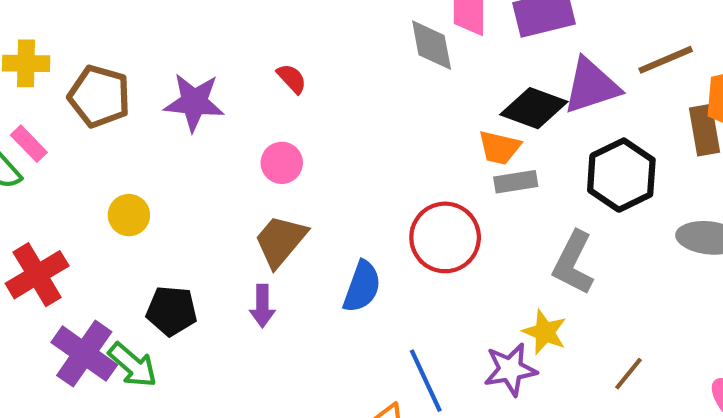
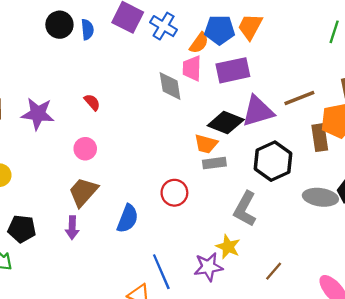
red circle: (445, 237) -> (174, 193), size x0.7

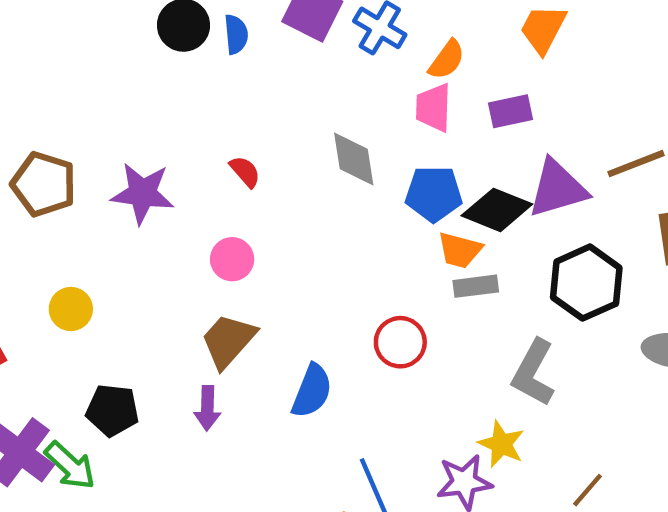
blue pentagon: (220, 30) -> (434, 194), moved
purple rectangle: (233, 70) -> (510, 111), size x0.7
gray diamond: (170, 86) -> (354, 159), moved

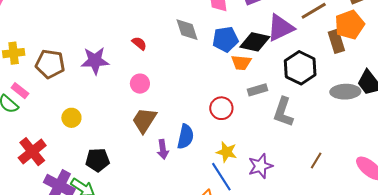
gray rectangle: (476, 286) -> (257, 90), moved
purple arrow: (207, 408) -> (163, 149), moved
yellow star: (501, 444) -> (227, 152), moved

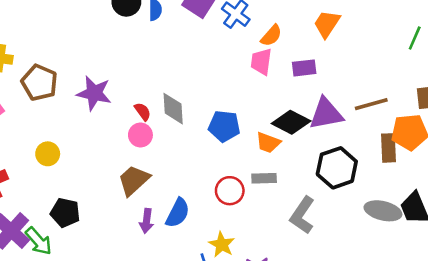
gray diamond: (187, 30) -> (173, 109), moved
blue pentagon: (225, 39) -> (224, 126), moved
red semicircle: (139, 43) -> (143, 112), moved
gray rectangle: (257, 90) -> (264, 178), moved

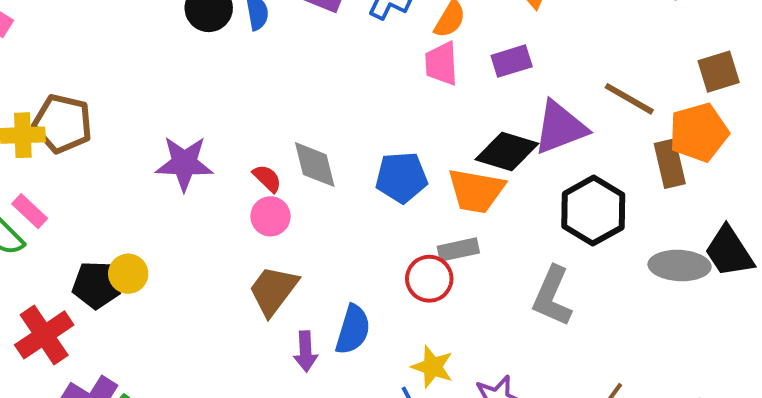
brown pentagon: (39, 83) -> (63, 124), moved
brown line: (371, 104) -> (629, 99), turned 56
orange trapezoid: (268, 143) -> (476, 191), size x1.4
gray rectangle: (264, 178) -> (458, 250), moved
black pentagon: (65, 213) -> (96, 285), moved

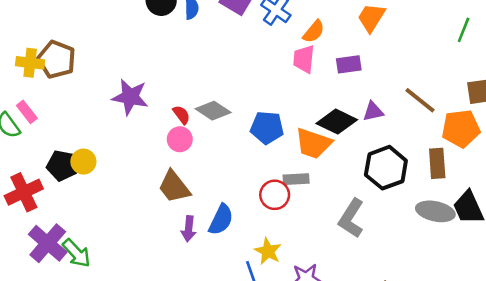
purple triangle: (560, 127) -> (373, 112), size x0.6
brown rectangle: (670, 164) -> (437, 163), moved
gray diamond: (315, 165) -> (213, 111), turned -52
brown trapezoid: (273, 290) -> (174, 187), turned -84

